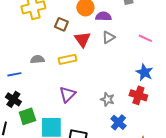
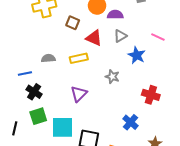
red triangle: (82, 39) -> (94, 38), turned -30
blue star: (144, 72) -> (137, 55), moved
black cross: (13, 99) -> (34, 92), moved
gray star: (107, 99) -> (112, 77), moved

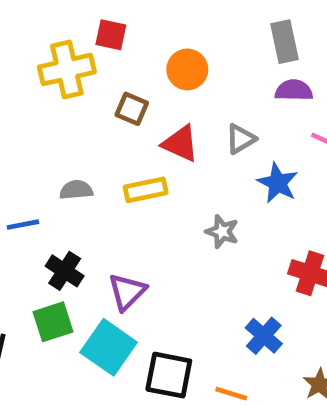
purple semicircle: (115, 15) -> (294, 90), moved
black cross: (34, 92) -> (65, 271), moved
purple triangle: (79, 94) -> (127, 292), moved
cyan square: (63, 127) -> (109, 347), turned 35

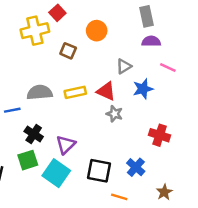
red square: (111, 35) -> (57, 13), turned 35
red triangle: (180, 144) -> (106, 91), moved
blue star: (278, 183) -> (143, 89), turned 30
gray semicircle: (76, 190) -> (40, 92), size x1.5
black square: (169, 375) -> (99, 171), moved

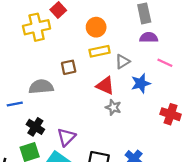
brown square: (68, 51) -> (69, 67), moved, turned -35
yellow rectangle: (75, 92) -> (100, 51), moved
red cross: (160, 135) -> (171, 114), moved

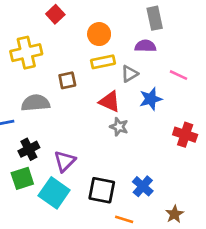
yellow cross: (37, 27) -> (26, 53), moved
purple semicircle: (149, 38) -> (145, 46), moved
black cross: (35, 127) -> (29, 149), turned 30

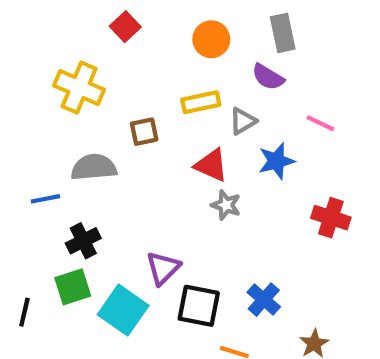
orange circle: (99, 34) -> (211, 39), moved
purple semicircle: (145, 46) -> (268, 77), turned -150
yellow cross: (26, 53) -> (79, 88), turned 36
purple triangle: (65, 161) -> (163, 268), moved

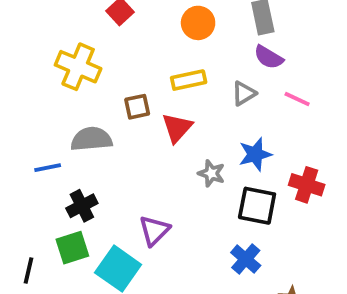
purple semicircle: (268, 77) -> (269, 57), moved
gray triangle: (243, 121) -> (244, 93), moved
blue star: (276, 161) -> (255, 154), moved
red triangle: (211, 165) -> (177, 128), moved, turned 48
black square: (199, 306) -> (257, 206), moved

